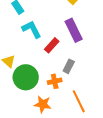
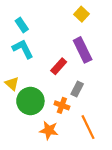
cyan L-shape: (32, 29) -> (23, 49), moved
orange cross: (55, 81) -> (62, 105), turned 32

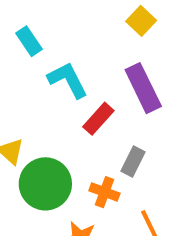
cyan L-shape: (23, 49) -> (68, 80), moved

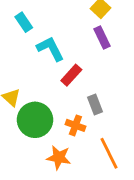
purple rectangle: (143, 88) -> (102, 38), moved, size x0.7
gray rectangle: (133, 161) -> (95, 104), turned -48

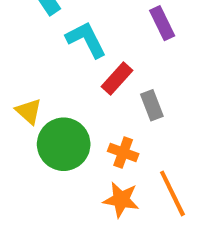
gray rectangle: (95, 104) -> (152, 105), moved
orange star: (59, 157) -> (121, 200), moved

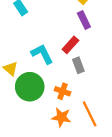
cyan L-shape: (86, 40) -> (42, 54), moved
red rectangle: (117, 79) -> (70, 45), moved

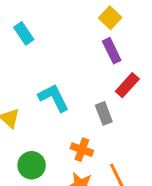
red rectangle: (70, 45) -> (127, 85), moved
green circle: (30, 87) -> (32, 165), moved, size x0.7

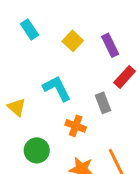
yellow square: (110, 18) -> (73, 41), moved
orange cross: (82, 150) -> (76, 126), moved

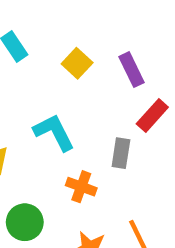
gray rectangle: (103, 103) -> (121, 153), turned 30

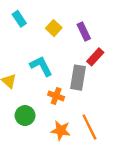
gray rectangle: (121, 153) -> (78, 78), size x1.5

